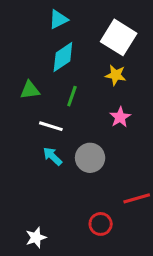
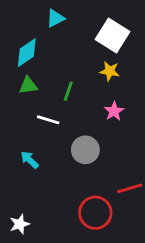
cyan diamond: (63, 57) -> (27, 53), moved
cyan arrow: (52, 156) -> (30, 160), moved
red circle: (101, 224) -> (95, 213), size x1.5
white star: (36, 238) -> (20, 224), moved

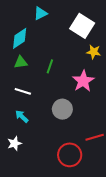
yellow star: (110, 71) -> (94, 52), moved
pink star: (114, 111) -> (83, 81), size x1.5
white line: (48, 120) -> (23, 91), moved
white star: (20, 224) -> (14, 143), moved

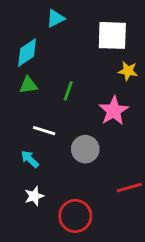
white square: (82, 26) -> (112, 35), turned -30
white line: (23, 91) -> (44, 131), moved
white star: (14, 143) -> (34, 196), moved
red circle: (70, 155) -> (75, 216), moved

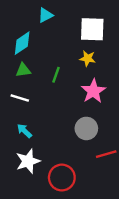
yellow star: (128, 71) -> (88, 58), moved
white line: (44, 131) -> (20, 98), moved
gray circle: (85, 149) -> (86, 128), moved
white star: (34, 196) -> (28, 161), size x1.5

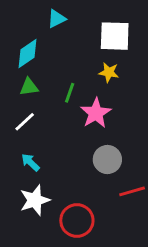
pink star: (93, 91) -> (96, 113), moved
white line: (20, 98) -> (25, 122), turned -60

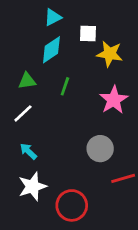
white square: (115, 36) -> (88, 34), moved, size x0.6
cyan diamond: (28, 54) -> (51, 50), moved
yellow star: (109, 72) -> (110, 54), moved, size x1.4
pink star: (96, 113) -> (114, 100), moved

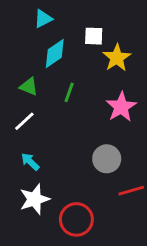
cyan triangle: (53, 17) -> (43, 19), moved
yellow star: (110, 54) -> (117, 58), turned 30
green triangle: (27, 81) -> (29, 87), turned 30

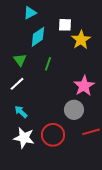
green triangle: (29, 87) -> (20, 60), turned 32
pink star: (121, 107) -> (84, 86), moved
white star: (35, 199) -> (24, 138), turned 30
red circle: (76, 219) -> (53, 135), moved

